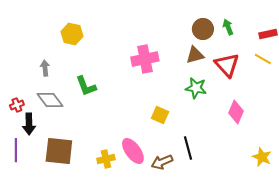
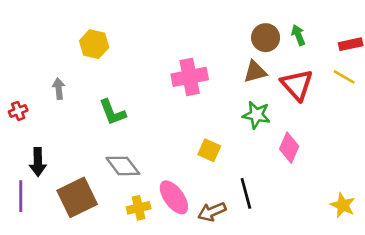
gray diamond: (50, 100) -> (123, 166), moved
red cross: (17, 105) -> (18, 111), moved
pink diamond: (236, 112) -> (289, 148), moved
brown square: (59, 151) -> (77, 197), turned -32

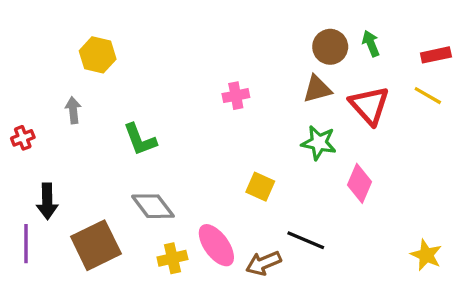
yellow hexagon: (94, 44) -> (98, 55), moved
pink cross: (190, 77) -> (236, 96), size x0.6
black line: (246, 193) -> (306, 240), turned -52

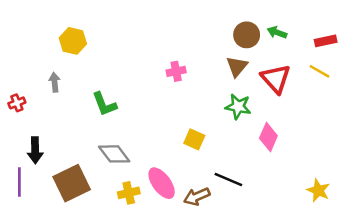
green arrow: (371, 44) -> (277, 32), turned -48
brown triangle: (317, 89) -> (237, 66), turned -35

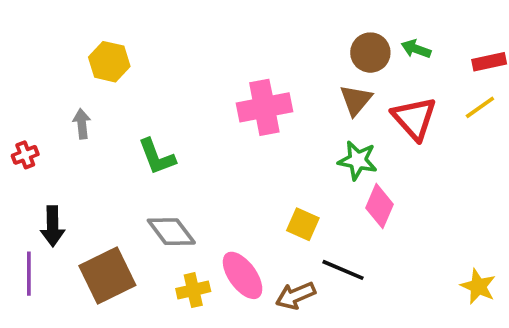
pink cross: (176, 71) -> (264, 107), size x1.8
yellow line: (320, 71) -> (480, 107), turned -65
pink diamond: (268, 137) -> (380, 206), moved
yellow square: (194, 139) -> (303, 224), moved

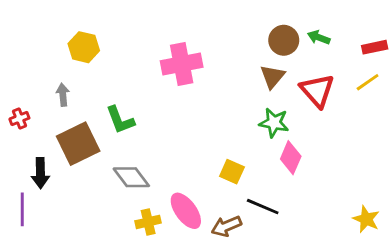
pink cross: (264, 107) -> (182, 64), moved
brown square: (107, 275) -> (78, 144), moved

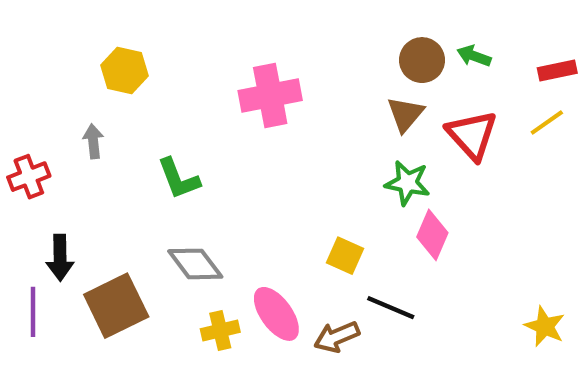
red cross: (19, 119) -> (29, 177), size x1.4
brown square: (78, 144) -> (116, 306), moved

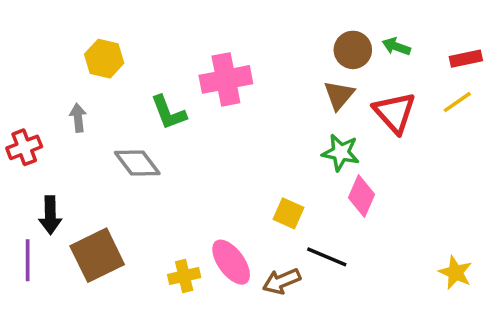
green L-shape: (179, 179) -> (169, 113), moved
gray diamond: (195, 264) -> (137, 163), moved

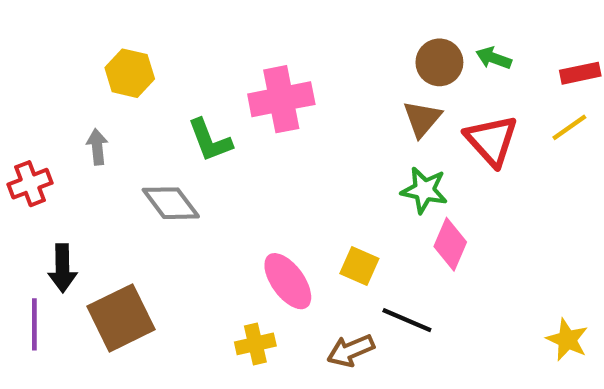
pink ellipse: (231, 262) -> (288, 281), moved
yellow cross: (184, 276) -> (255, 344), moved

